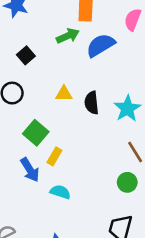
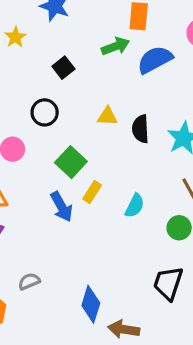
cyan semicircle: (60, 192) -> (135, 206), moved, turned 96

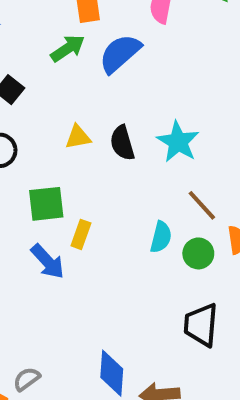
green square: (71, 162) -> (46, 204), turned -36
cyan semicircle: (135, 206) -> (161, 237), moved
gray semicircle: (29, 281) -> (27, 379), moved

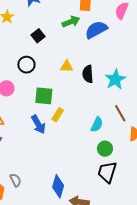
green circle: (198, 253) -> (105, 149), moved
gray semicircle: (27, 379) -> (16, 180), turned 88

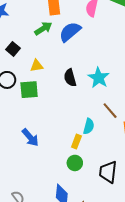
yellow triangle: (67, 66) -> (37, 66), moved
green square: (44, 96) -> (29, 90), moved
yellow rectangle: (58, 115) -> (76, 141), moved
green circle: (105, 149) -> (75, 163), moved

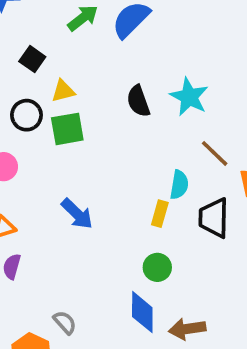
yellow triangle: (37, 66) -> (63, 91), moved
green circle: (75, 163) -> (157, 267), moved
black trapezoid: (108, 172) -> (214, 218), moved

